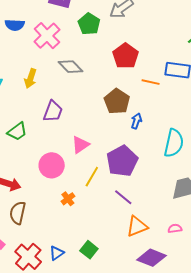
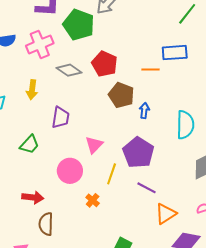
green pentagon: (89, 24) -> (79, 25), size x1.4
pink cross: (47, 36) -> (40, 44), turned 32
red pentagon: (126, 56) -> (105, 64), moved

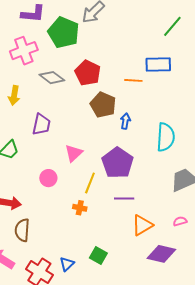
pink circle: (70, 171) -> (48, 178), size x0.7
purple line: (146, 188) -> (124, 198), turned -30
orange cross: (93, 200) -> (80, 208), moved, turned -32

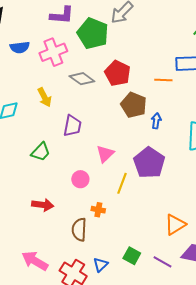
yellow arrow: (14, 95) -> (45, 97), turned -36
purple line: (124, 198) -> (163, 262), moved, turned 30
orange cross: (80, 208) -> (98, 210), moved
brown semicircle: (22, 230) -> (79, 230), moved

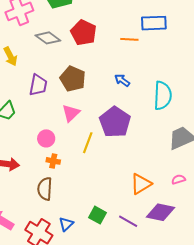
brown pentagon: (134, 105) -> (73, 79), moved
blue arrow: (156, 121) -> (122, 80), turned -63
orange cross: (98, 210) -> (53, 161), moved

